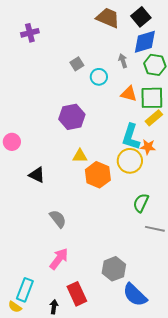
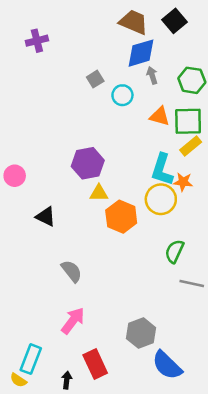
blue diamond: (145, 42) -> (141, 53), moved
purple hexagon: (72, 117) -> (88, 163), moved

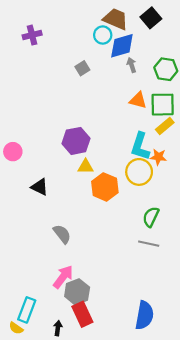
cyan circle: (122, 95) -> (103, 35), moved
gray line: (192, 283) -> (149, 244), moved
gray hexagon: (141, 333) -> (77, 292), moved
blue semicircle: (167, 365) -> (144, 315), turned -124

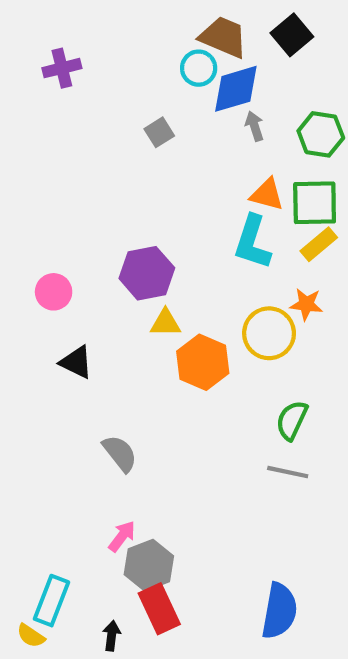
cyan L-shape: (140, 146) -> (252, 242), moved
pink circle: (13, 152) -> (54, 292), moved
pink arrow: (63, 277) -> (122, 536), size x0.7

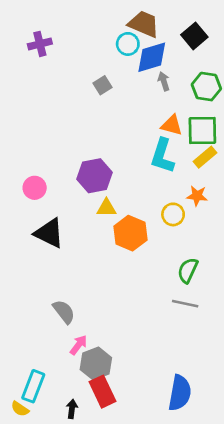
black square: (292, 35) -> (194, 36), moved
yellow circle: (269, 333) -> (173, 214), size x0.7
black triangle: (76, 362) -> (49, 233), size x1.4
gray semicircle: (120, 453) -> (64, 312), moved

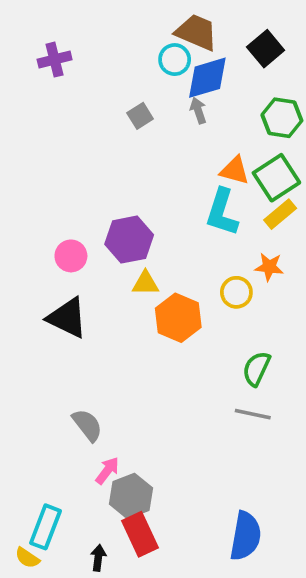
gray arrow: (164, 81) -> (198, 110), moved
green square: (202, 131) -> (276, 178), turned -32
pink circle: (35, 188) -> (71, 256), moved

